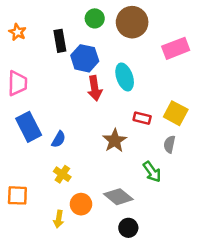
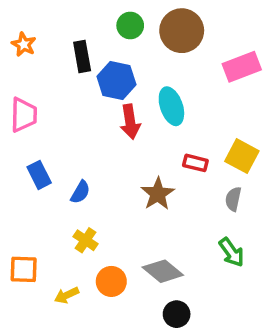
blue rectangle: (29, 127) -> (39, 175), size x0.7
green arrow: (152, 172) -> (232, 252), moved
yellow arrow: (59, 219) -> (67, 295), moved, turned 56

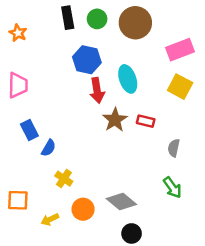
black rectangle: (82, 56) -> (68, 18), moved
yellow square: (242, 156) -> (180, 87), moved
blue semicircle: (80, 192) -> (49, 148), moved
brown star: (158, 194) -> (115, 120), moved

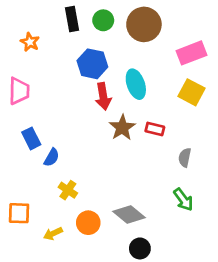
orange star: (18, 33) -> (30, 42), moved

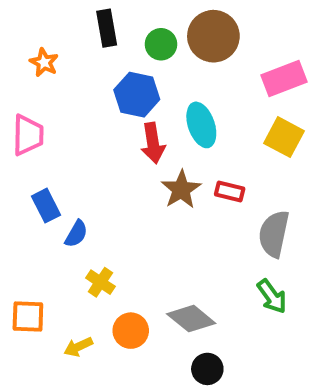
green circle: (103, 20) -> (161, 44), moved
gray semicircle: (185, 157) -> (274, 234), size x1.6

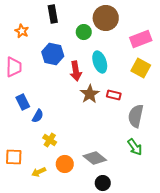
green circle: (161, 44) -> (84, 32), moved
blue hexagon: (137, 95) -> (53, 54), moved

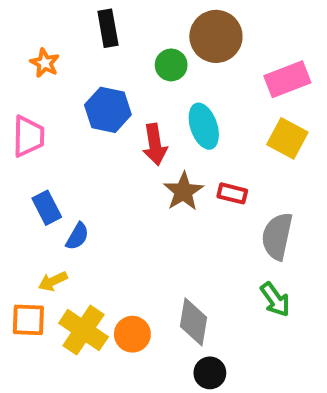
yellow cross: (50, 140) -> (83, 330), moved, size x1.6
gray diamond: (95, 158) -> (194, 322), turned 60
yellow arrow: (39, 172) -> (53, 281), moved

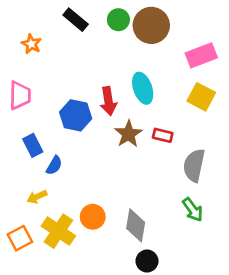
black rectangle: (108, 28) -> (76, 20), turned -40
green circle: (171, 65) -> (118, 20), moved
blue hexagon: (108, 110) -> (76, 115), moved
orange square: (28, 320) -> (20, 238), moved, turned -30
orange circle: (132, 334) -> (93, 217), moved

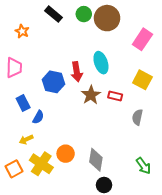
pink rectangle: (201, 55) -> (142, 39), turned -35
yellow square: (201, 97) -> (142, 80), moved
gray semicircle: (194, 165) -> (137, 117), size x0.7
green arrow: (193, 210) -> (143, 166), moved

